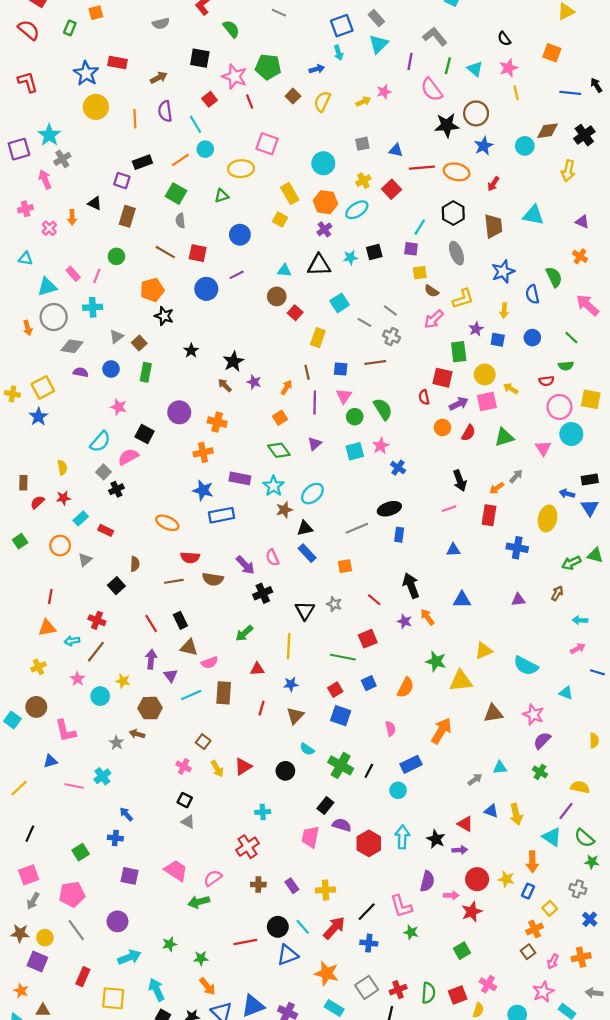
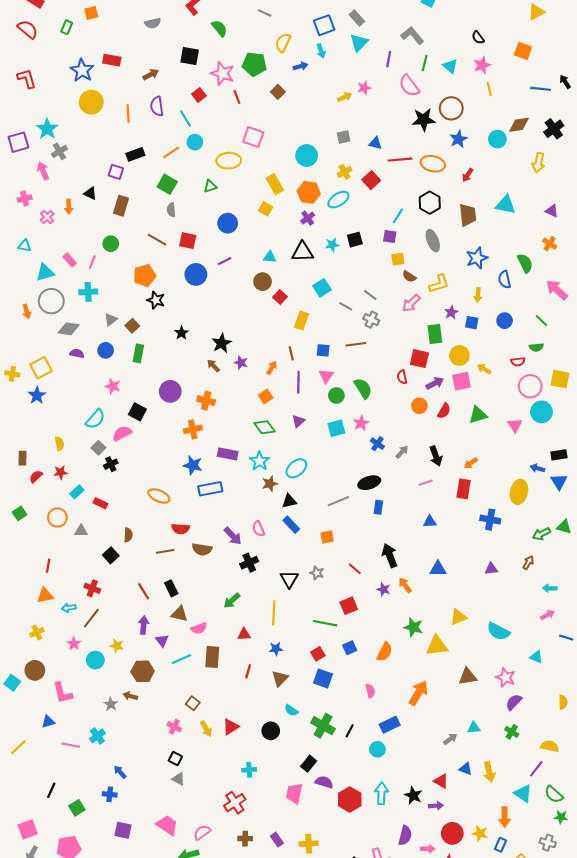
yellow semicircle: (322, 101) -> (283, 43), moved
gray arrow: (516, 476) -> (402, 452), moved
gray triangle: (85, 560) -> (81, 531), turned 40
black line: (30, 834) -> (51, 790), moved

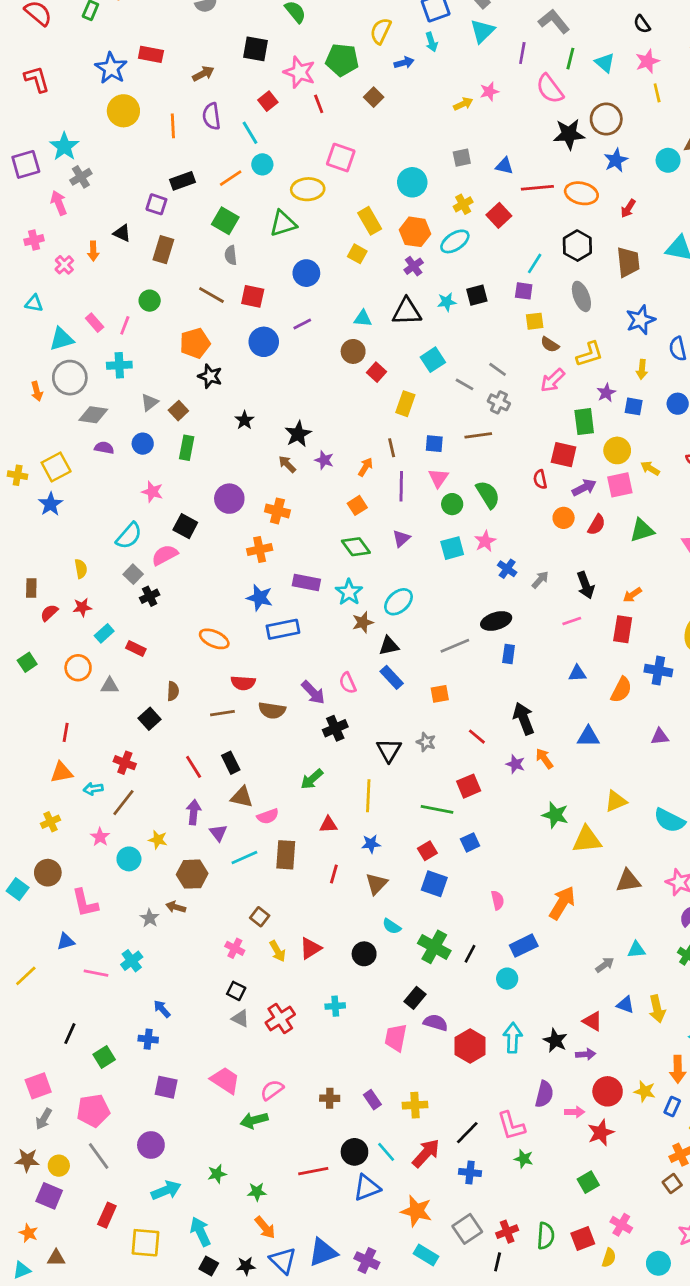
green triangle: (210, 186) -> (283, 224), size x1.5
orange semicircle: (385, 652) -> (621, 690), moved
red cross: (235, 803) -> (280, 1018), moved

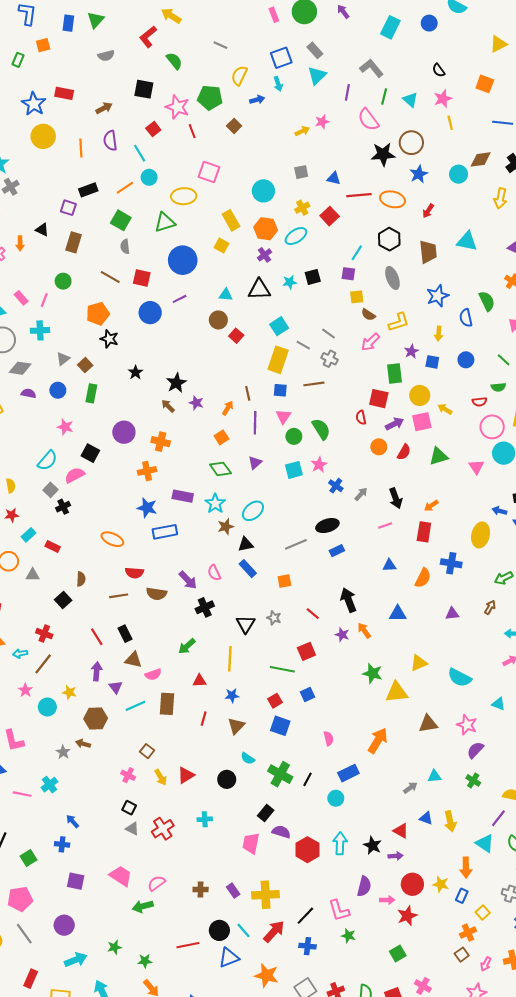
blue circle: (306, 273) -> (183, 260), size x1.4
yellow rectangle: (405, 404) -> (278, 360), moved, size x1.4
blue rectangle: (509, 654) -> (337, 551), turned 56
yellow cross: (415, 1105) -> (266, 895), size x1.4

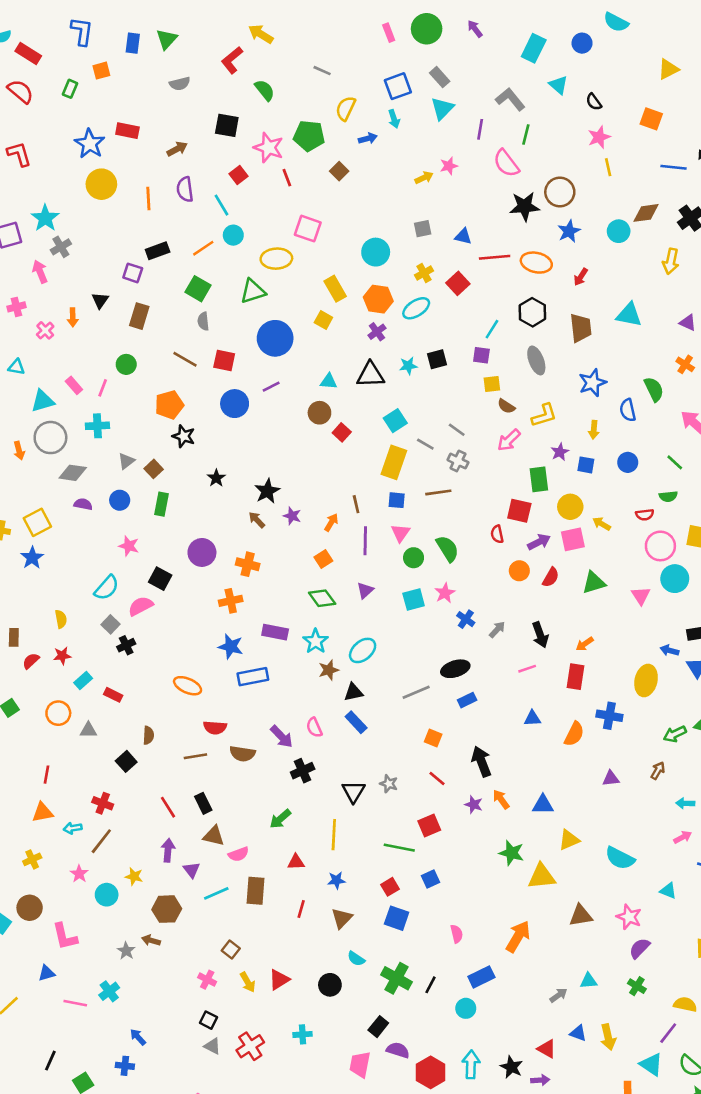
cyan triangle: (410, 100) -> (559, 85), moved
black triangle: (42, 230) -> (100, 300), turned 40
orange square: (284, 581) -> (433, 738), moved, turned 32
blue triangle: (398, 614) -> (543, 805), moved

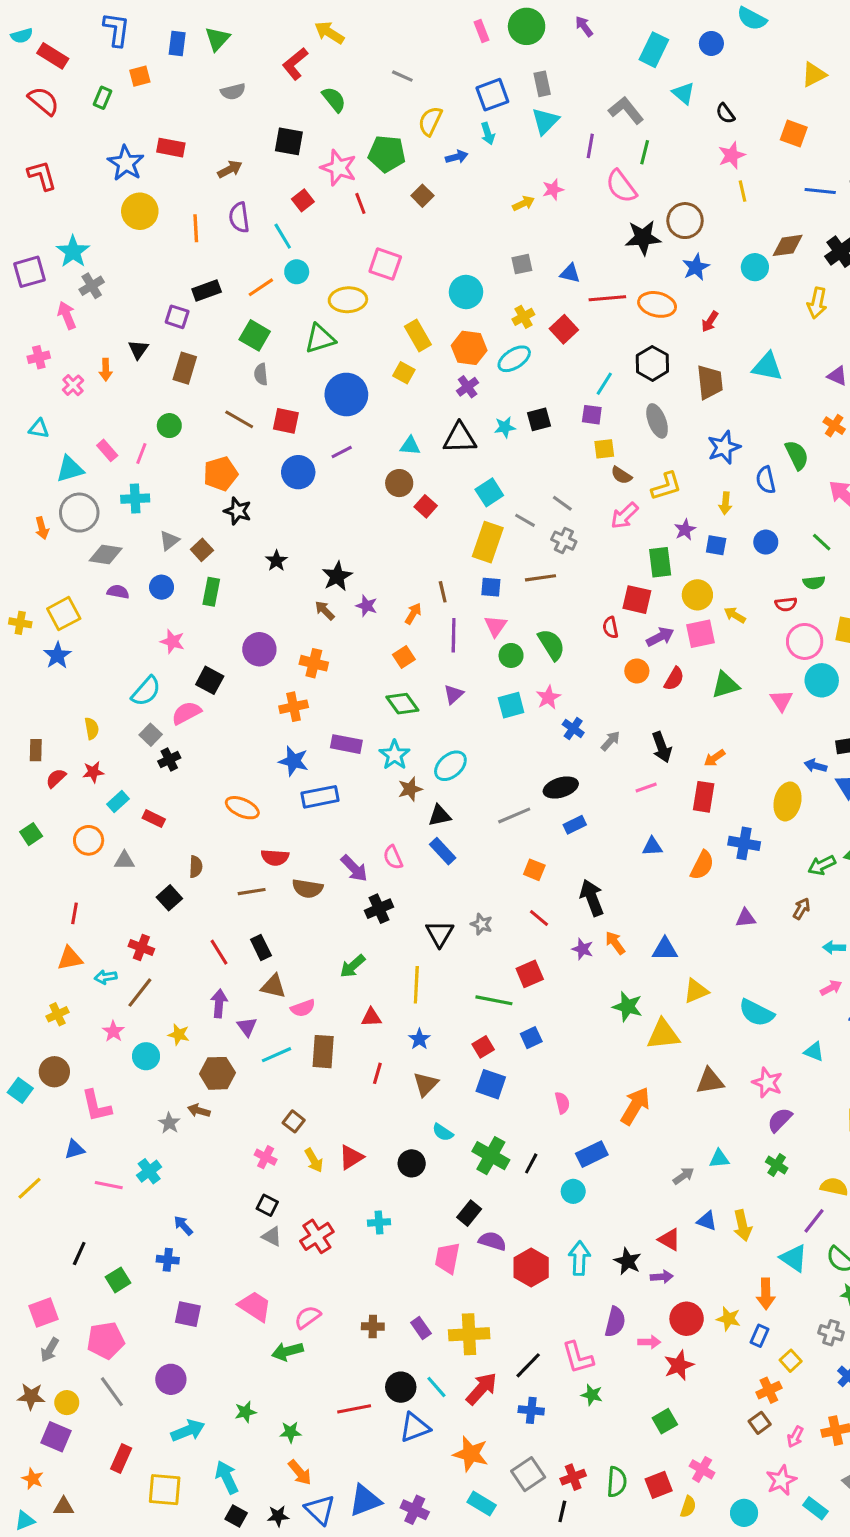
gray rectangle: (440, 77) -> (542, 84), turned 30
blue star: (336, 880) -> (419, 1039), turned -30

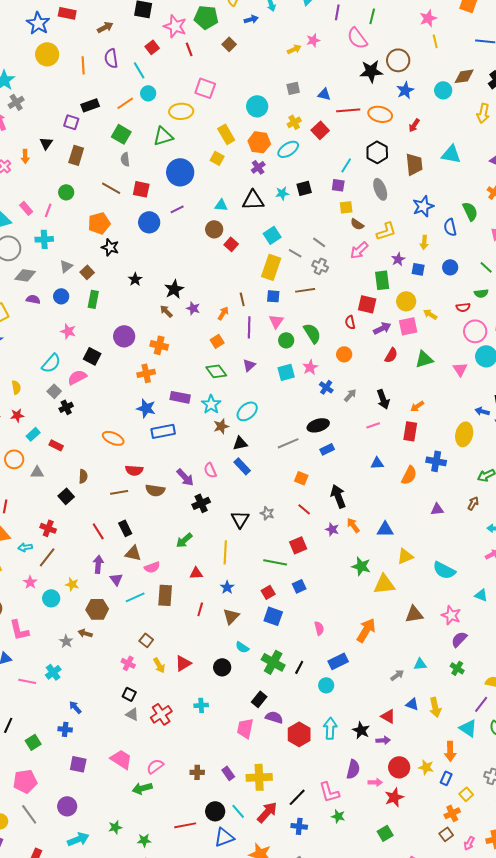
orange circle: (637, 671) -> (344, 354), moved

